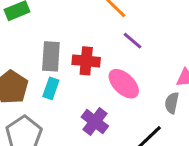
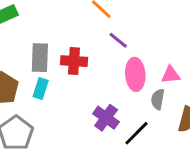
pink ellipse: (124, 84) -> (135, 74), moved, turned 44
purple cross: (95, 122) -> (106, 118), moved

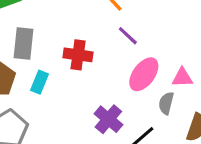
gray rectangle: (40, 58) -> (23, 44), moved
pink ellipse: (135, 74) -> (144, 74), turned 36

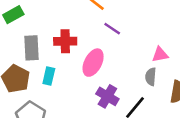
red cross: (78, 55) -> (65, 41), moved
pink ellipse: (144, 74) -> (93, 63), moved

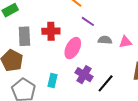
cyan rectangle: (49, 76) -> (52, 81), moved
gray semicircle: (151, 77) -> (105, 40), moved, turned 88

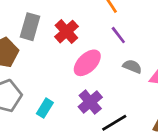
red cross: (51, 31) -> (66, 32), turned 30
cyan rectangle: (52, 81) -> (45, 108), moved

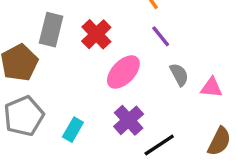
gray semicircle: (132, 66) -> (179, 75), turned 42

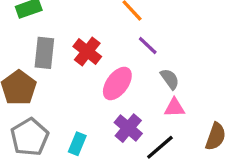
pink triangle: (211, 88) -> (174, 108), moved

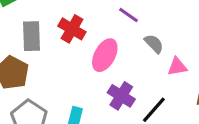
pink triangle: (174, 108) -> (177, 67), moved

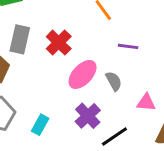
purple line: (128, 15) -> (128, 46), moved, turned -42
gray semicircle: (154, 44) -> (114, 81), moved

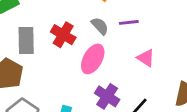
gray semicircle: (114, 81) -> (100, 26), moved
pink triangle: (146, 102) -> (146, 58), moved, turned 42

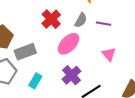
gray semicircle: (100, 26) -> (81, 20), turned 56
gray rectangle: (26, 41) -> (25, 52), moved, turned 55

